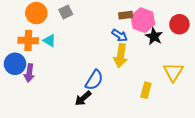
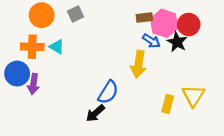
red circle: (179, 24) -> (189, 25), moved
blue arrow: (120, 35) -> (151, 41), moved
yellow triangle: (173, 72) -> (193, 96), moved

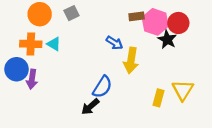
blue arrow: (151, 41) -> (114, 43), moved

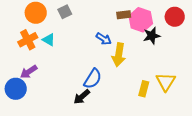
red circle: (178, 23) -> (175, 17), moved
black star: (167, 40) -> (152, 36), turned 30
orange cross: (31, 44) -> (28, 40), turned -30
blue circle: (17, 69) -> (16, 89), moved
purple arrow: (32, 79) -> (29, 72), turned 48

